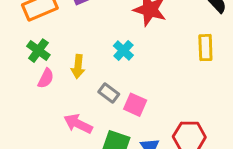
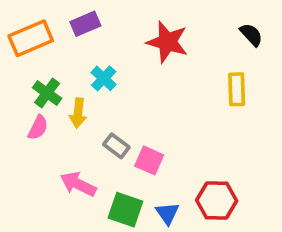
green cross: (38, 51) -> (47, 93), moved
cyan cross: (123, 51) -> (104, 78), moved

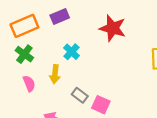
green cross: (47, 93) -> (24, 54), moved
pink semicircle: (38, 128) -> (29, 83), turned -49

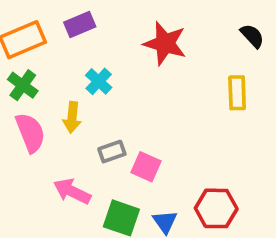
pink semicircle: (29, 83) -> (30, 133), size x1.5
gray rectangle: (80, 95) -> (112, 152), turned -56

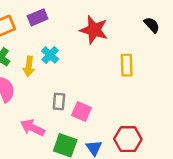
yellow rectangle: (237, 93) -> (127, 65), moved
yellow arrow: (72, 117) -> (29, 66), moved
gray rectangle: (112, 152) -> (59, 101), turned -66

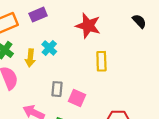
yellow rectangle: (127, 65) -> (101, 61), moved

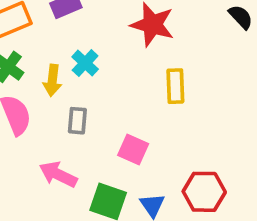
gray rectangle: (57, 89) -> (77, 121), moved

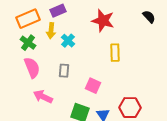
yellow arrow: (52, 80) -> (51, 31), moved
pink arrow: (58, 174) -> (43, 97), moved

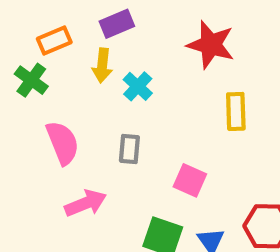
orange rectangle: (28, 19) -> (54, 40), size x0.7
green cross: (28, 43) -> (31, 80), moved
pink arrow: (43, 97) -> (86, 203), turned 132

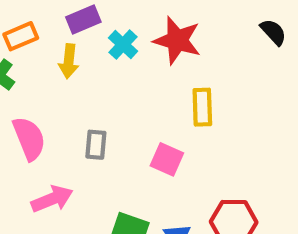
cyan cross: (138, 86) -> (123, 45), moved
pink square: (190, 180) -> (167, 159), moved

